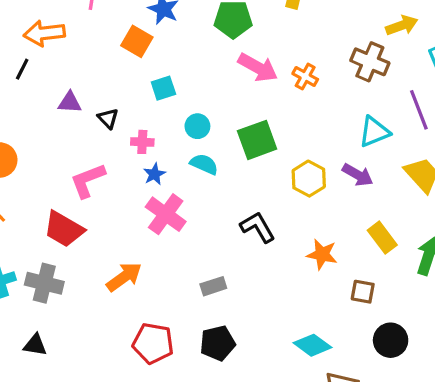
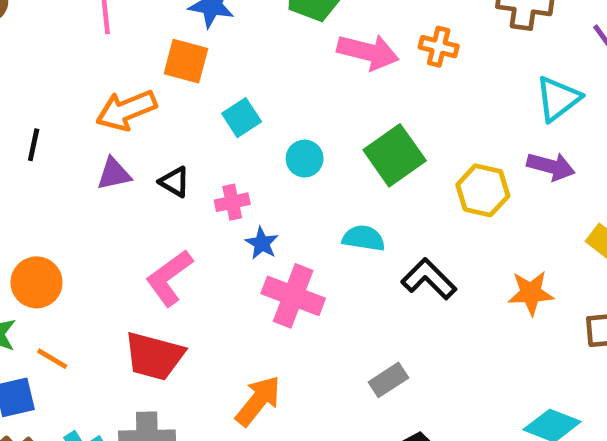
orange arrow: (44, 33) -> (126, 110), moved
cyan semicircle: (204, 164) -> (364, 238), moved

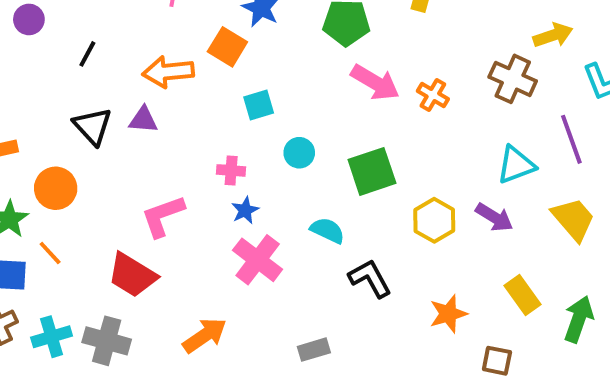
black line: (34, 145) -> (87, 54), moved
black triangle: (175, 182) -> (93, 126), moved, size x1.5
orange star: (531, 293) -> (448, 314), turned -30

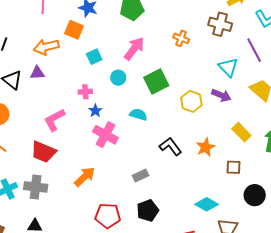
pink arrow: (375, 83) -> (134, 49), moved, turned -75
cyan triangle: (516, 165) -> (228, 67), turned -45
black L-shape: (370, 278) -> (170, 146), moved

